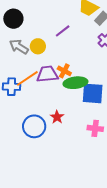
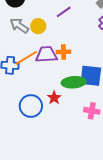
orange cross: (64, 71) -> (63, 52), turned -32
green ellipse: (75, 83) -> (74, 82), moved

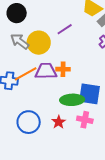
yellow circle: (38, 26) -> (39, 43), size x1.5
red star: (54, 98) -> (59, 122), moved
pink cross: (92, 111) -> (85, 120), moved

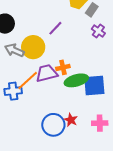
green ellipse: (72, 100) -> (76, 80), moved
pink cross: (85, 120) -> (100, 123), moved
blue circle: (29, 122) -> (53, 125), moved

